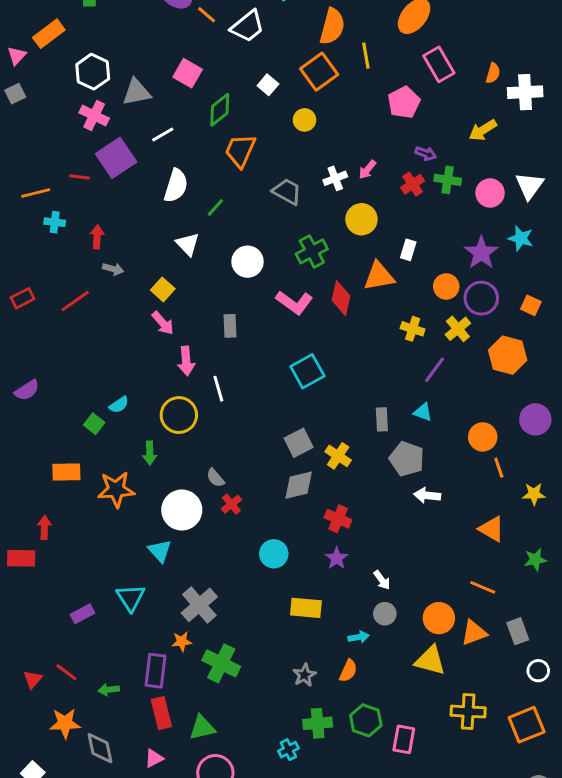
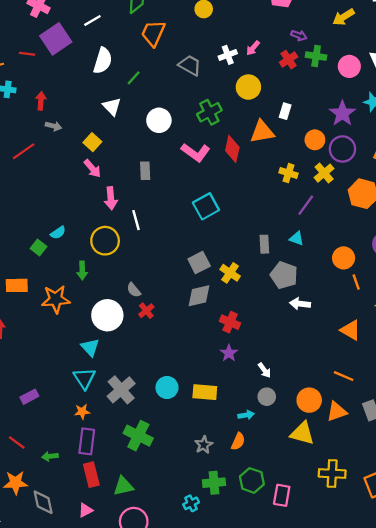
cyan circle: (274, 554) -> (167, 387), moved
cyan triangle: (131, 598) -> (84, 378), moved
orange star: (182, 641) -> (82, 412), moved

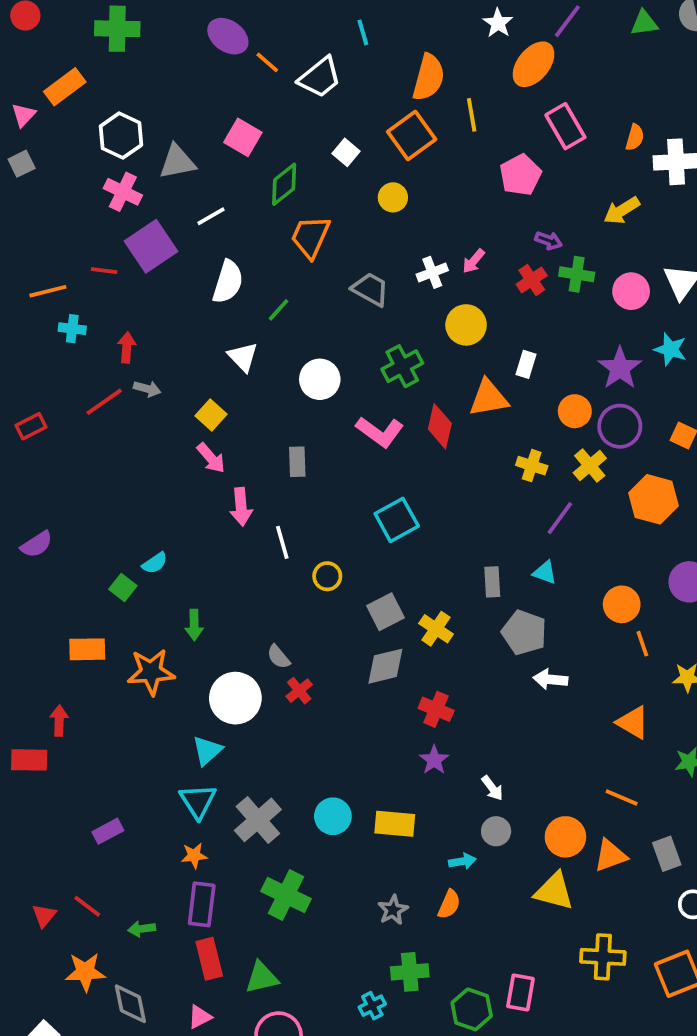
red line: (24, 151) -> (104, 402), moved
yellow circle: (105, 241) -> (327, 576), moved, size x0.6
cyan triangle: (90, 347) -> (207, 751), turned 30
green hexagon: (252, 480) -> (472, 1009), moved

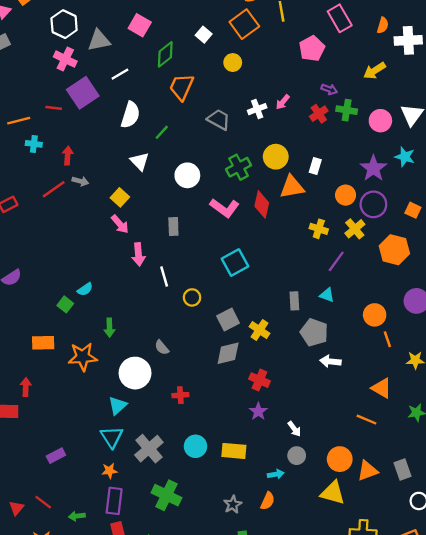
yellow circle: (466, 325) -> (276, 157), moved
red cross: (299, 691) -> (180, 395), moved, turned 35
orange line: (622, 797) -> (366, 420), moved

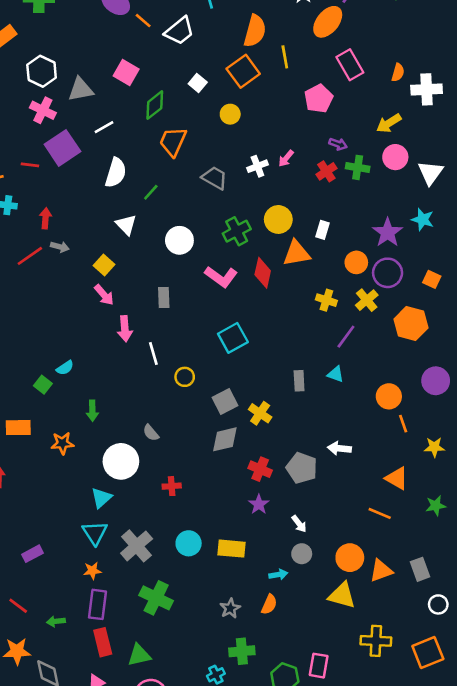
pink circle: (380, 121) -> (395, 157), moved
gray pentagon: (314, 332) -> (302, 468), moved
orange star: (83, 357) -> (62, 443), size x0.7

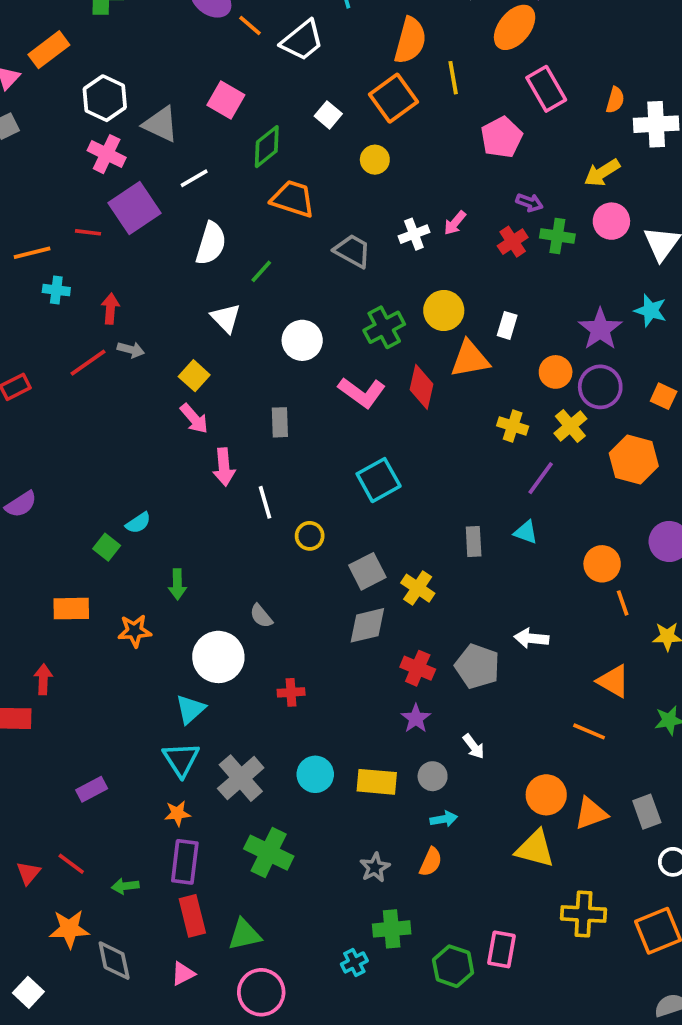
gray triangle: (81, 89) -> (161, 124), turned 36
orange trapezoid: (173, 141) -> (293, 199), turned 84
gray circle: (302, 554) -> (433, 776), moved

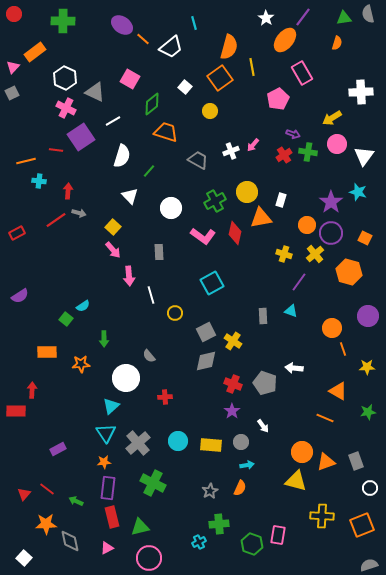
orange semicircle: (615, 100) -> (337, 43), moved
green arrow: (125, 886) -> (76, 501), turned 32

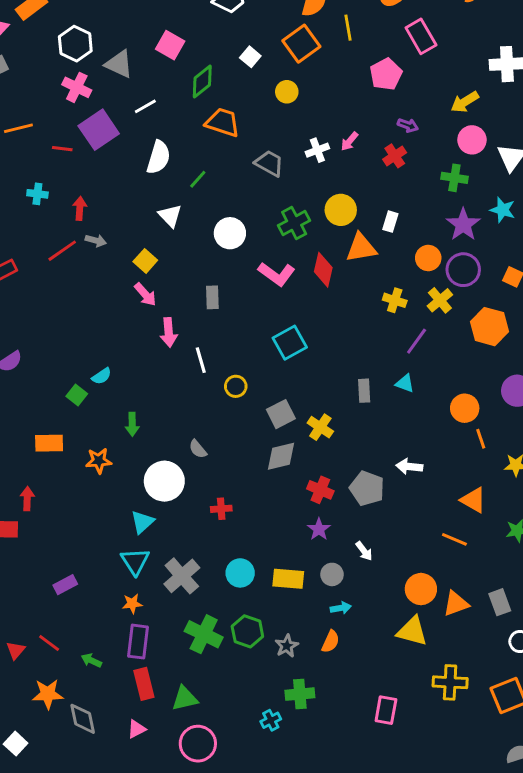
green cross: (308, 152) -> (454, 178), moved
orange line: (26, 161) -> (18, 128), moved
green hexagon: (252, 544) -> (247, 631), moved

